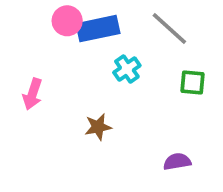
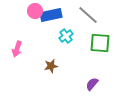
green square: (192, 83) -> (100, 43), size x1.5
purple semicircle: (177, 162) -> (92, 84), turned -40

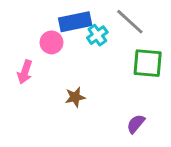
pink circle: (35, 11) -> (51, 42), moved
cyan cross: (66, 36) -> (97, 35), moved

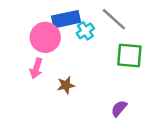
pink circle: (51, 42) -> (45, 37), size x1.5
pink arrow: (25, 72) -> (36, 68), moved

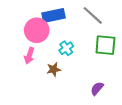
cyan cross: (85, 31) -> (66, 48), moved

